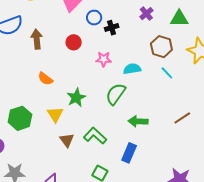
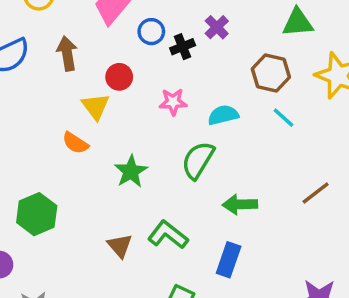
purple cross: (146, 14) -> (217, 27), moved
brown arrow: (37, 39) -> (67, 53), moved
yellow triangle: (55, 114) -> (95, 106), moved

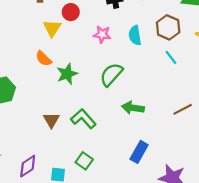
cyan semicircle: (223, 115) -> (135, 35), moved, turned -96
orange semicircle: (75, 143) -> (44, 59), moved
blue rectangle: (229, 260) -> (139, 152), moved

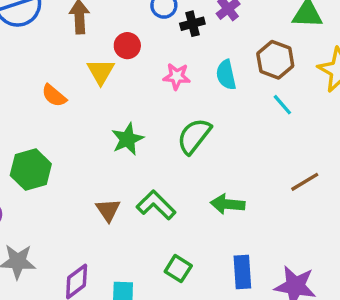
orange semicircle: (44, 59) -> (54, 96), moved
green arrow: (133, 108) -> (228, 204), moved
blue rectangle: (139, 152) -> (242, 272), moved, turned -30
green square: (84, 161) -> (178, 269), moved

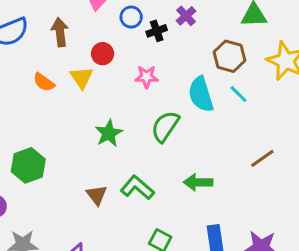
cyan semicircle: (226, 75) -> (201, 94), moved, size x1.4
orange semicircle: (54, 96) -> (44, 82), moved

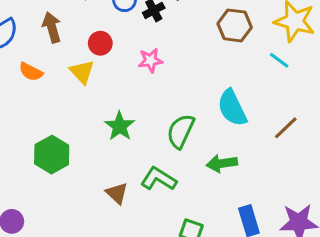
orange semicircle: (44, 82) -> (31, 72), moved
cyan semicircle: (201, 94) -> (232, 108), moved
cyan line: (238, 94) -> (279, 60), moved
green semicircle: (165, 126) -> (181, 131), moved
green hexagon: (28, 165) -> (52, 155), moved

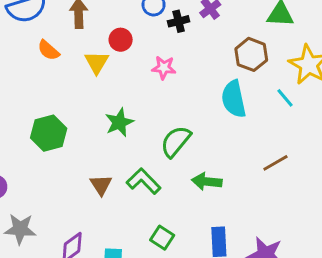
cyan semicircle: (232, 108) -> (234, 99), moved

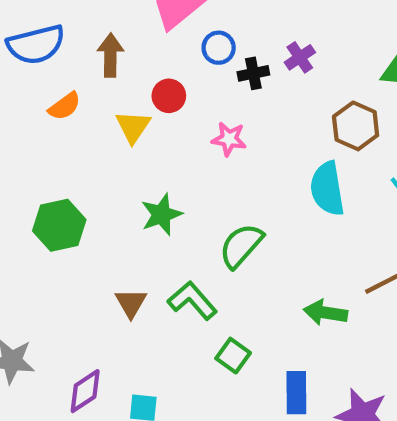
orange semicircle: (48, 50) -> (65, 106), turned -80
green arrow: (207, 181) -> (326, 313), moved
green square: (162, 238) -> (233, 356), moved

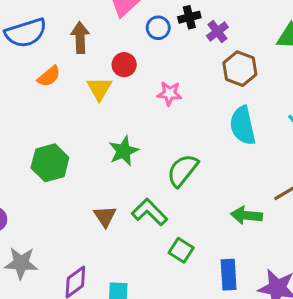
black cross: (253, 73) -> (189, 17), moved
brown hexagon: (356, 126) -> (240, 69), moved

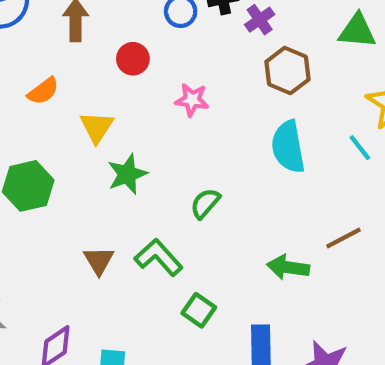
orange semicircle: (49, 76) -> (43, 91), moved
yellow triangle: (99, 88) -> (97, 127), moved
green semicircle: (183, 170) -> (205, 203), size x0.7

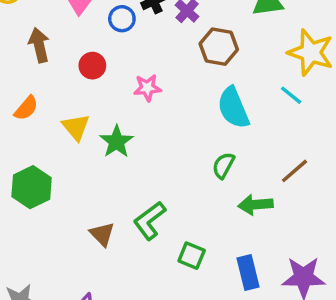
green star: (127, 174) -> (117, 142), moved
green semicircle: (205, 203) -> (223, 165), moved
green L-shape: (159, 257) -> (150, 221), turned -72

